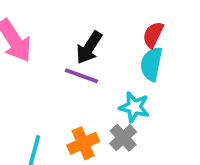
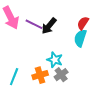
purple line: (81, 76) -> (34, 24), moved
cyan star: (134, 107) -> (55, 60), moved

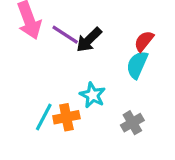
gray cross: (61, 75) -> (132, 123), moved
cyan line: (14, 77) -> (44, 117), moved

